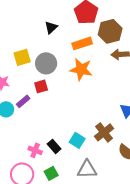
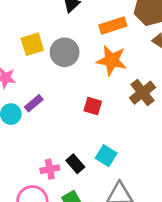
red square: (41, 86) -> (93, 106), moved, turned 32
brown cross: (104, 132) -> (142, 93), moved
pink cross: (35, 150) -> (50, 169), turned -32

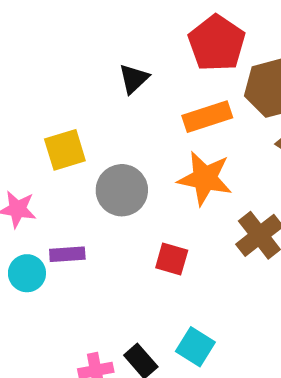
gray circle: (65, 52) -> (122, 190), moved
purple rectangle: (34, 103) -> (67, 254), turned 36

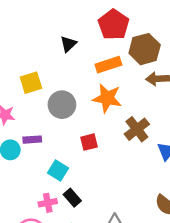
red square: (172, 259) -> (89, 142), turned -30
cyan square: (195, 347) -> (58, 171), moved

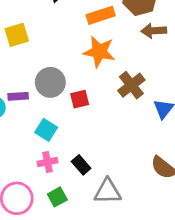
gray circle: (62, 105) -> (50, 82), moved
black rectangle: (72, 198) -> (81, 165), moved
pink cross: (48, 203) -> (48, 162), moved

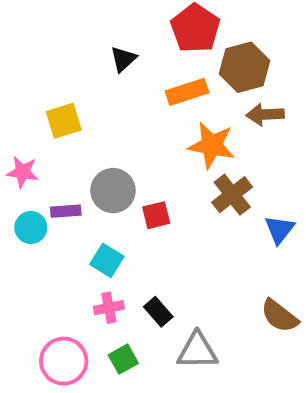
orange star: (99, 52) -> (212, 145), moved

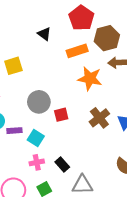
black triangle: (123, 59) -> (44, 34), turned -40
brown cross: (232, 195) -> (99, 118), moved
purple rectangle: (66, 211) -> (14, 131), moved

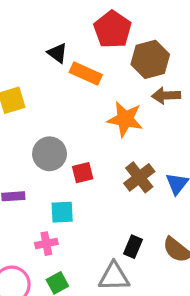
orange rectangle: (77, 51) -> (86, 74), moved, turned 42
cyan square: (36, 138) -> (62, 212), moved, turned -35
black rectangle: (62, 165) -> (133, 247), moved, turned 64

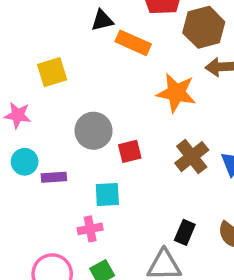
black triangle: (57, 53) -> (102, 20), turned -50

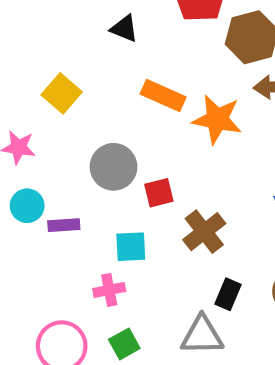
black triangle: (102, 20) -> (124, 29), turned 35
orange rectangle: (133, 43) -> (163, 96), moved
yellow square: (52, 72) -> (62, 93), turned -32
brown cross: (192, 157) -> (204, 232), moved

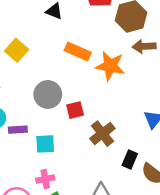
cyan square: (131, 247) -> (45, 144), moved
pink cross: (109, 290) -> (45, 179), moved
black rectangle: (228, 294) -> (130, 160), moved

